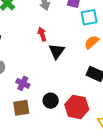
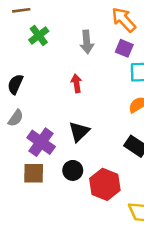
black triangle: (57, 51) -> (79, 132), moved
purple cross: (23, 83) -> (41, 142), size x1.5

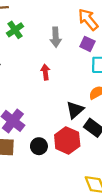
black triangle: (79, 132) -> (75, 110), moved
red hexagon: (105, 184) -> (67, 140), moved

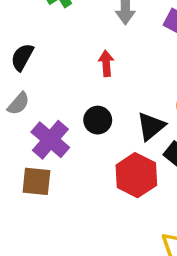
black circle: (39, 146) -> (98, 120), moved

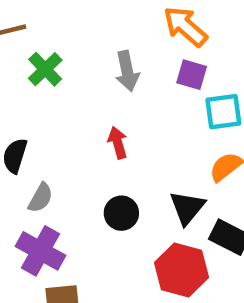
gray semicircle: (19, 104) -> (40, 198), moved
purple cross: (50, 140) -> (41, 251), moved

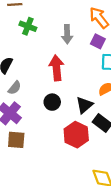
green cross: (45, 69) -> (28, 26), turned -35
red arrow: (118, 143) -> (56, 68), size x1.6

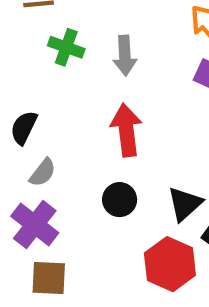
gray arrow: (67, 34) -> (125, 56), moved

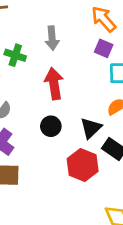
green cross: (66, 47) -> (15, 55), moved

